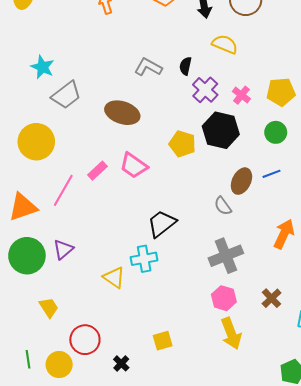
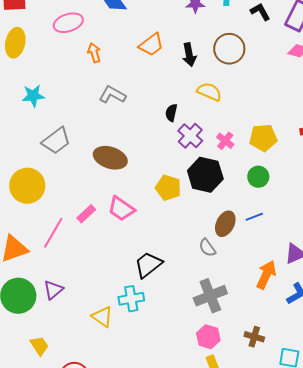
cyan star: (42, 67) -> (33, 96), moved, turned -30
gray L-shape: (148, 67) -> (112, 95), moved
brown cross: (272, 298) -> (254, 337), turned -30

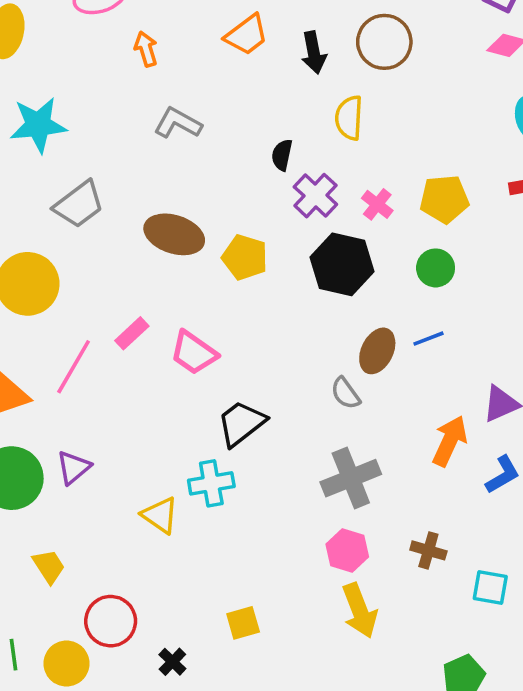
yellow semicircle: (209, 92) -> (349, 118), turned -110
cyan star: (33, 96) -> (38, 125), size x1.4
yellow pentagon: (168, 188) -> (245, 257), moved
pink trapezoid: (121, 209) -> (194, 353), moved

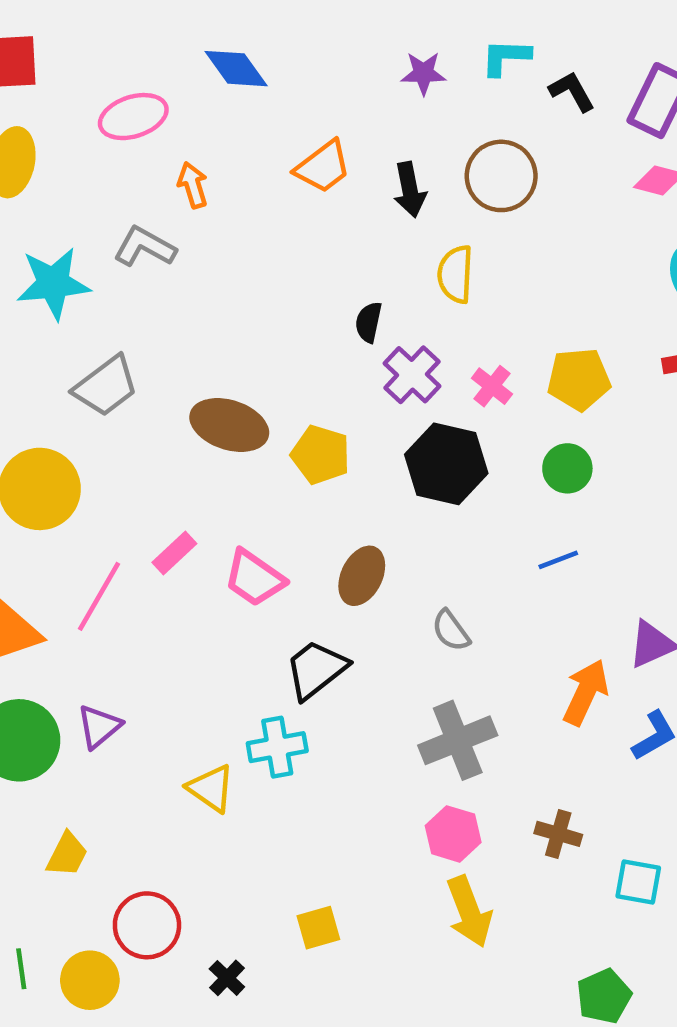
gray L-shape: (178, 123) -> (145, 247), moved
brown ellipse: (377, 351) -> (362, 576), moved
yellow trapezoid: (49, 566) -> (67, 855), turned 60

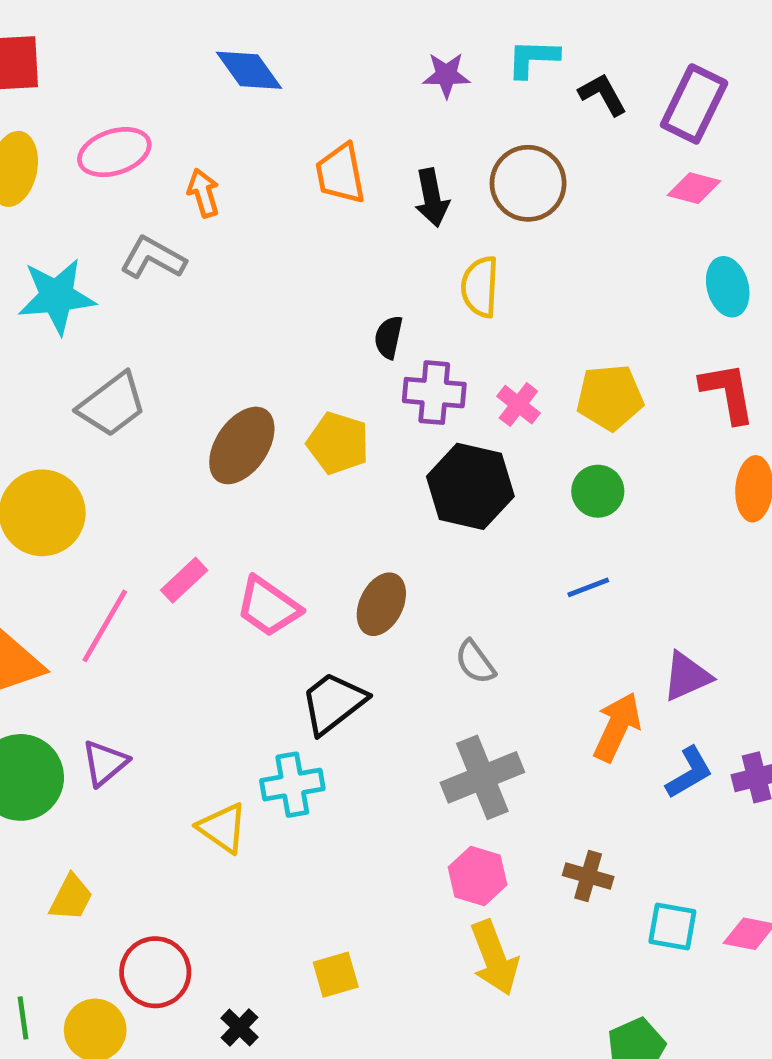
pink ellipse: (133, 117) -> (114, 152), moved
orange trapezoid: (323, 167) -> (340, 174), turned 116
purple cross: (412, 375) -> (434, 393), turned -38
brown ellipse: (229, 425) -> (242, 445), turned -74
yellow pentagon: (321, 455) -> (338, 443), moved

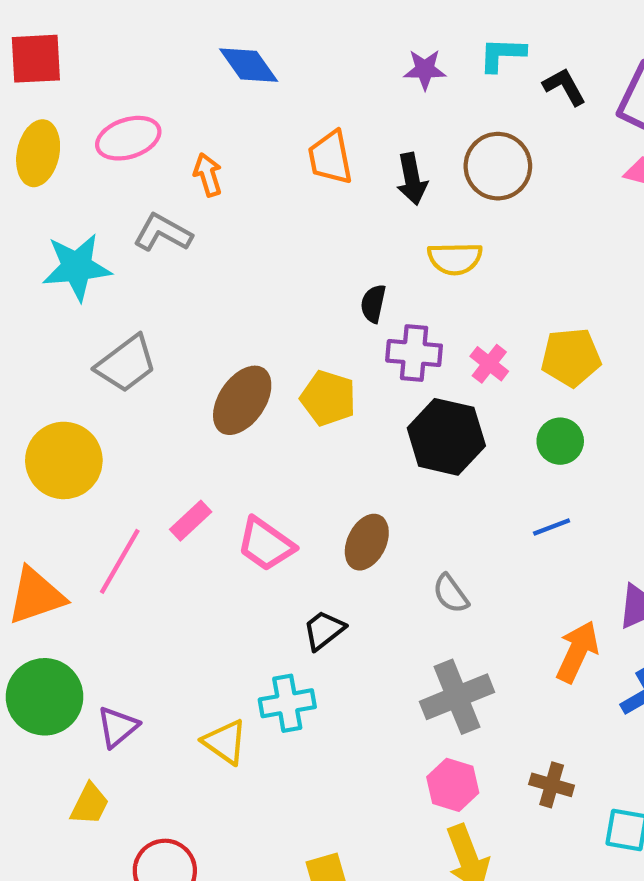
yellow semicircle: (480, 287) -> (455, 259), turned -94
black trapezoid: (333, 703) -> (324, 630), size x0.7
purple triangle: (105, 763) -> (118, 727), moved

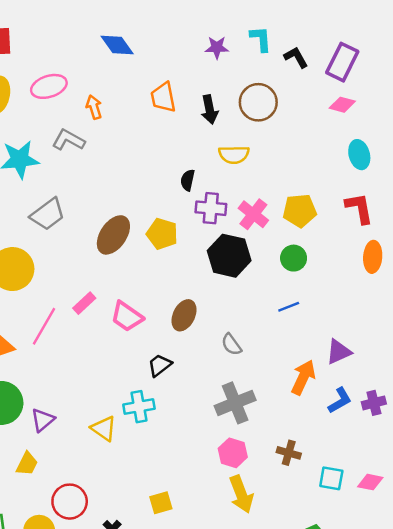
cyan L-shape: (502, 54) -> (261, 39), turned 84
pink cross: (489, 364) -> (253, 214), size x1.4

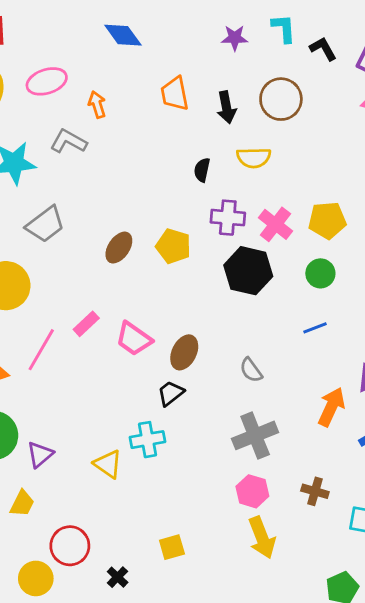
black semicircle: (188, 180) -> (202, 170), moved
brown ellipse: (113, 235) -> (119, 248), size x0.7
brown ellipse: (184, 315) -> (184, 352), moved

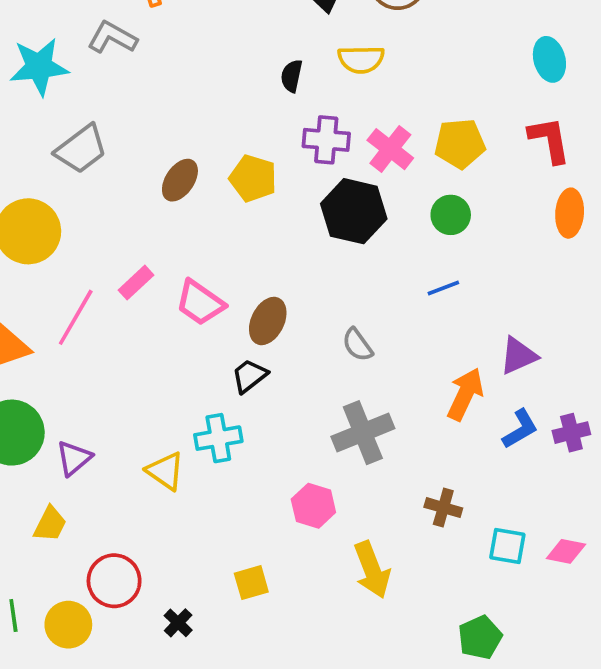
pink hexagon: (252, 491) -> (313, 506), moved

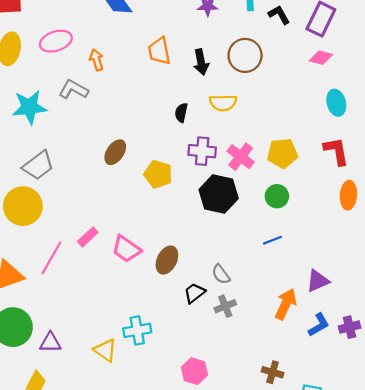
gray trapezoid: (81, 149) -> (38, 165), moved
brown ellipse: (180, 180) -> (115, 152), moved
black trapezoid: (249, 376) -> (194, 293), moved
gray cross: (363, 433) -> (225, 306), moved, size x0.6
purple triangle: (74, 458) -> (50, 342), turned 40

